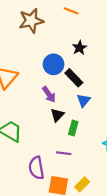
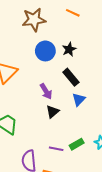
black star: (79, 48) -> (69, 49), moved
blue circle: (54, 64) -> (45, 51), moved
green rectangle: (73, 128) -> (77, 144), moved, turned 40

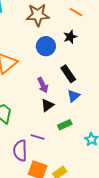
black star: (69, 49) -> (70, 37), moved
green rectangle: (77, 144) -> (65, 125), moved
purple line: (56, 149) -> (38, 137), moved

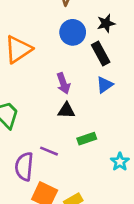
black rectangle: (68, 74) -> (101, 53), moved
blue triangle: (74, 96) -> (105, 85), moved
black triangle: (47, 105) -> (66, 111), turned 32

